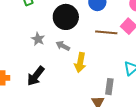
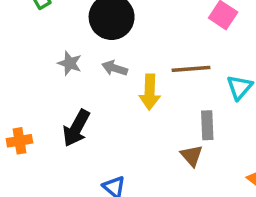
brown line: (106, 32) -> (191, 69), moved

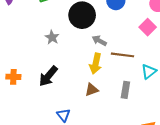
gray arrow: (115, 68) -> (99, 41), moved
brown triangle: (192, 156) -> (92, 90), moved, turned 40

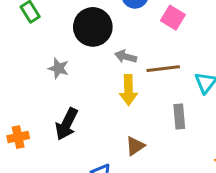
pink square: (148, 27) -> (173, 18), moved
brown triangle: (92, 90) -> (135, 146), moved

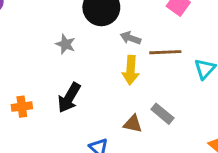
gray rectangle: (179, 117) -> (162, 114), moved, turned -50
brown triangle: (135, 146) -> (133, 124), turned 42

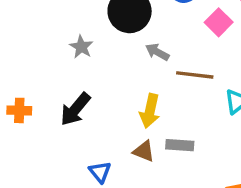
yellow arrow: (131, 70) -> (150, 111), moved
gray rectangle: (162, 114) -> (180, 145), turned -45

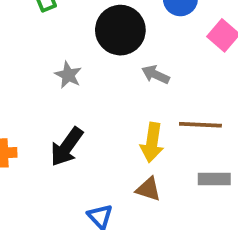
brown line: (195, 75) -> (200, 125), moved
gray rectangle: (180, 145) -> (214, 179), moved

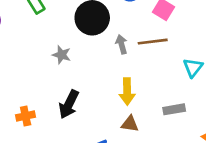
gray arrow: (156, 75) -> (122, 44), turned 60
brown line: (200, 125) -> (153, 42), moved

